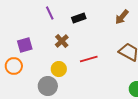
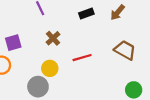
black rectangle: (79, 18) -> (86, 14), moved

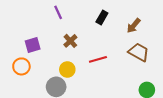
brown arrow: (118, 12) -> (134, 26), moved
black rectangle: (86, 14) -> (102, 17), turned -40

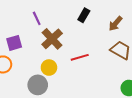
purple line: (58, 12) -> (37, 18), moved
brown cross: (70, 41) -> (52, 39), size x1.5

